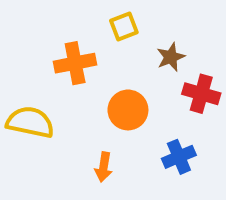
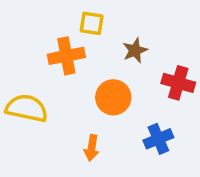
yellow square: (124, 26) -> (92, 23), moved, turned 30
brown star: (171, 57) -> (135, 50), moved

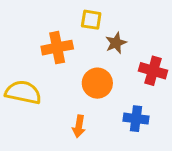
yellow square: (92, 23) -> (91, 20), moved
blue cross: (158, 139) -> (136, 119), turned 30

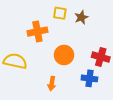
brown star: (116, 43) -> (81, 17), moved
red cross: (153, 71) -> (101, 57), moved

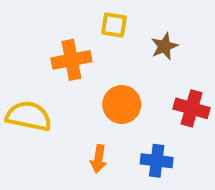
brown star: (81, 17) -> (164, 46), moved
blue cross: (89, 78) -> (157, 161), moved

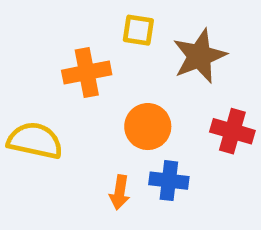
brown star: (164, 46) -> (199, 56), size x1.6
blue cross: (157, 161) -> (169, 181), moved

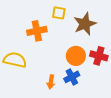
orange circle: (148, 127) -> (76, 56), moved
blue cross: (169, 181) -> (72, 77), turned -35

